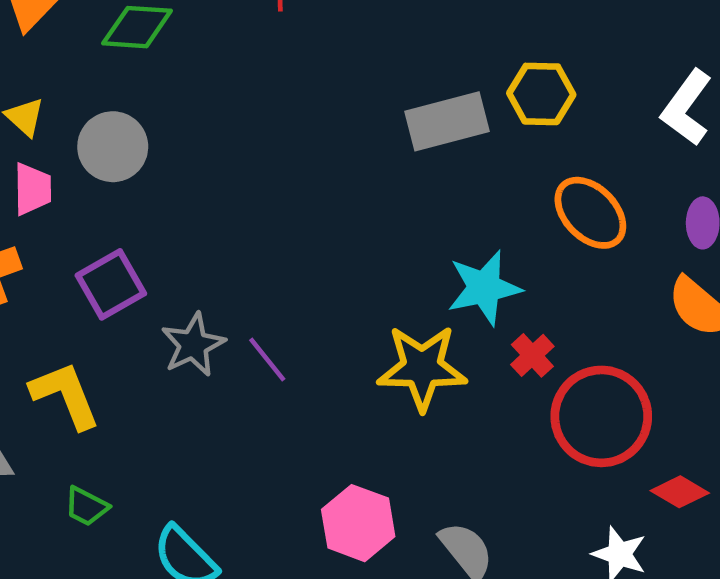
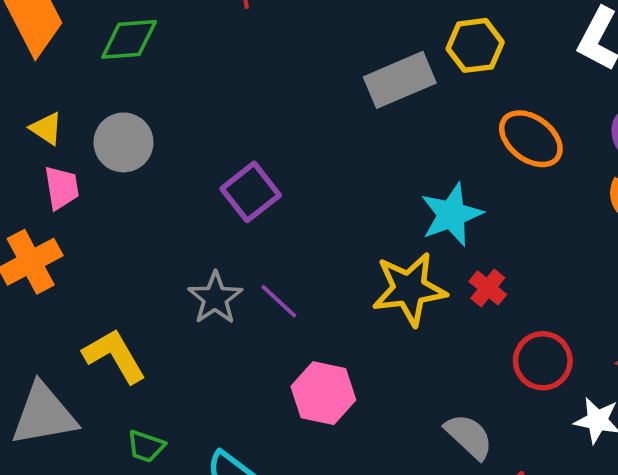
purple square: (111, 284) -> (251, 192), moved
red cross: (532, 355) -> (488, 288), moved
red circle: (601, 416) -> (543, 361), moved, size x0.7
pink hexagon: (358, 523) -> (323, 393), moved

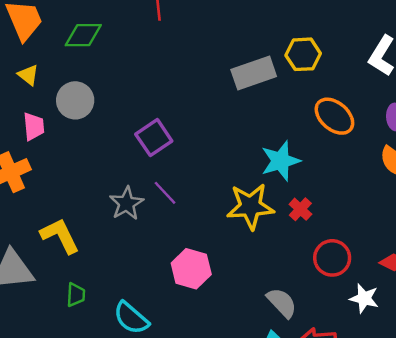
yellow triangle: (46, 128) -> (28, 75), moved
purple line: (279, 301) -> (165, 193), moved
green trapezoid: (146, 446) -> (76, 295), turned -110

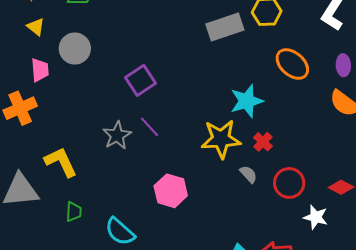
gray semicircle: (282, 303) -> (249, 174), moved, size x0.7

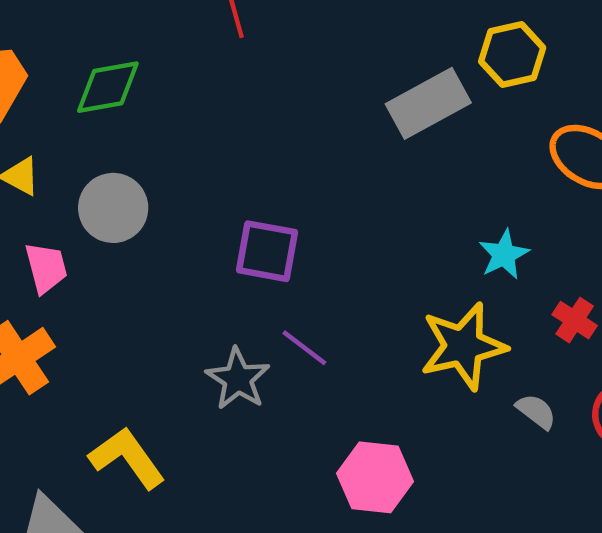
purple square: (140, 80) -> (267, 251), turned -36
cyan star: (247, 101) -> (504, 254), size x0.7
red cross: (263, 142) -> (575, 320), moved

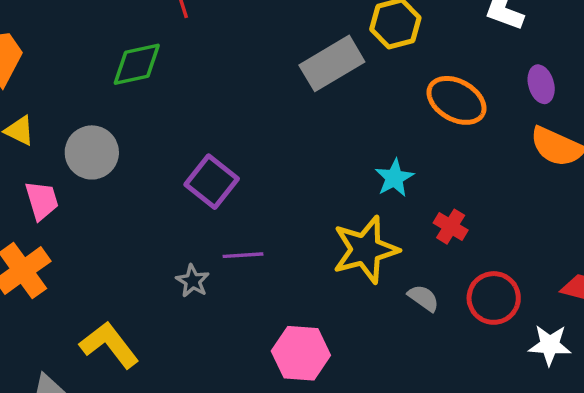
green diamond: (108, 87) -> (137, 64), moved
purple square: (267, 251) -> (212, 182), turned 30
purple line: (304, 348) -> (243, 255), turned -39
gray star: (238, 379) -> (193, 281), size x0.7

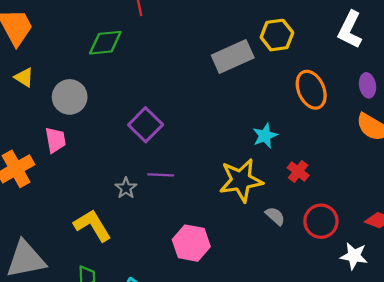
orange ellipse: (456, 100) -> (311, 90), turned 30
pink trapezoid: (42, 200) -> (55, 140), moved
yellow L-shape: (109, 345) -> (93, 225), moved

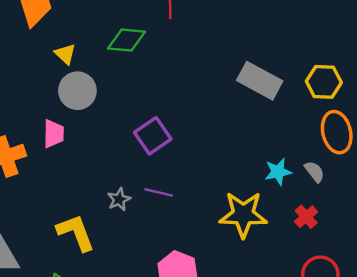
yellow hexagon: (277, 35) -> (324, 82), moved
gray rectangle: (233, 56) -> (260, 81), turned 42
yellow triangle: (24, 77) -> (65, 54), moved
gray semicircle: (275, 216) -> (314, 172), moved

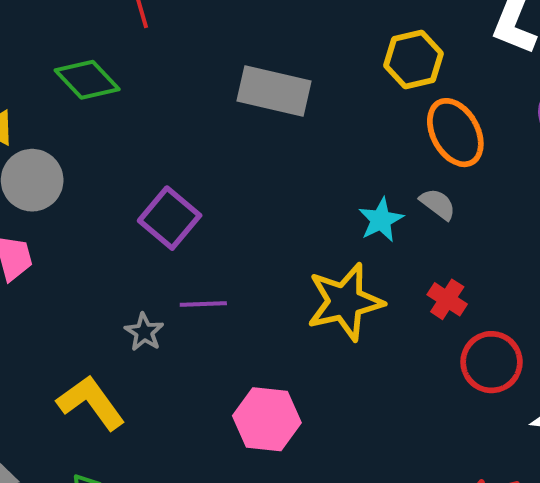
green diamond: (127, 40) -> (87, 80), turned 57
gray rectangle: (260, 81) -> (274, 91), moved
red cross: (306, 217) -> (447, 299), moved

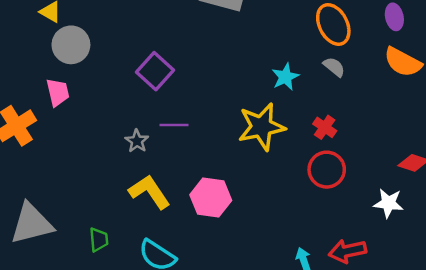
gray semicircle: (438, 204) -> (334, 67), moved
red circle: (492, 362) -> (327, 170), moved
yellow L-shape: (91, 403) -> (149, 192), moved

